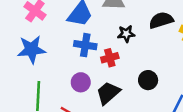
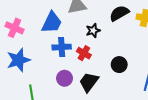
red cross: (110, 58) -> (84, 53), turned -32

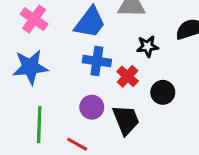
black circle: (119, 65) -> (163, 92), moved
black trapezoid: (89, 82) -> (126, 120), turned 110

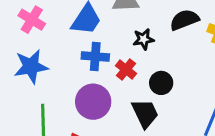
purple circle: (92, 107) -> (93, 102), size x1.5
black trapezoid: (126, 120) -> (145, 113), moved

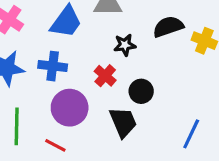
blue cross: (95, 56) -> (53, 66), moved

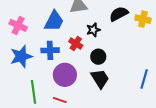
red cross: (105, 76) -> (76, 43), moved
black circle: (141, 91) -> (98, 57), moved

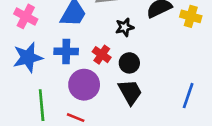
red cross: (76, 43) -> (102, 55), moved

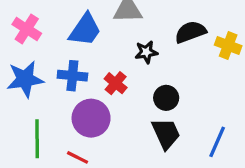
black circle: (129, 63) -> (166, 98), moved
black trapezoid: (130, 92) -> (166, 134), moved

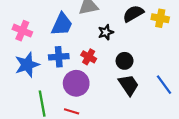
blue line: (217, 142) -> (164, 85), turned -50

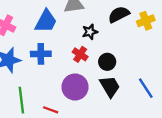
yellow cross: (160, 18) -> (146, 21), turned -35
red cross: (89, 57) -> (80, 54), moved
purple circle: (76, 83) -> (75, 87), moved

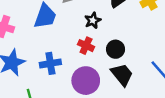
blue cross: (41, 54) -> (50, 63), moved

